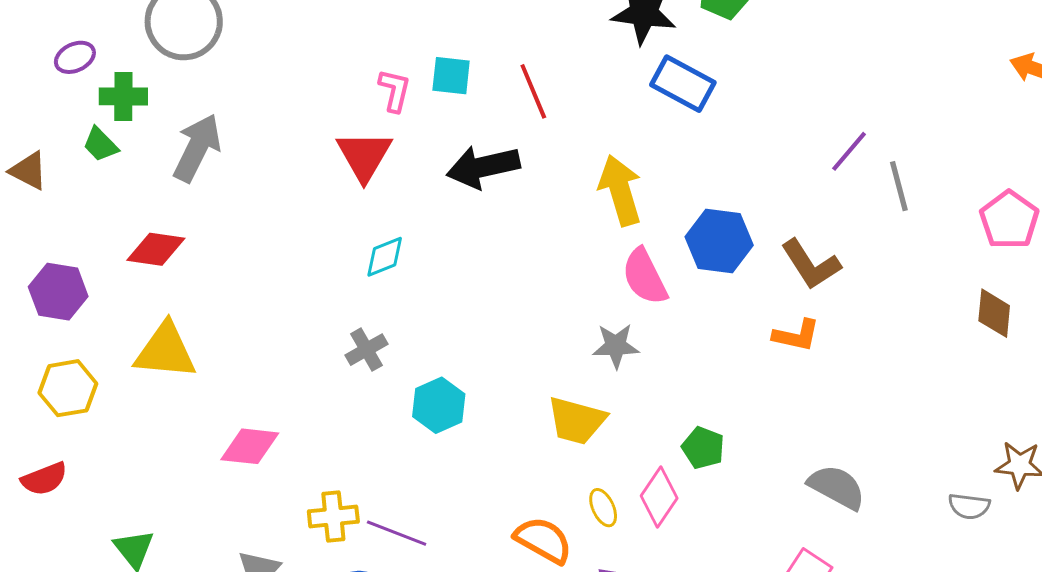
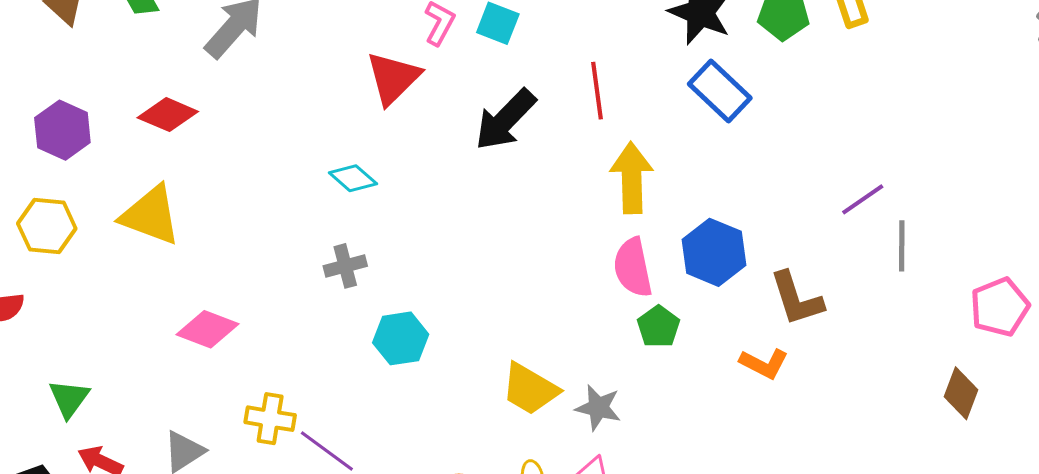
red line: (533, 91) -> (597, 91), moved
black arrow: (483, 167) -> (505, 120), turned -48
cyan diamond: (385, 257) -> (353, 178), moved, turned 48
gray star: (616, 346) -> (598, 408), moved
green pentagon: (703, 448) -> (658, 327), moved

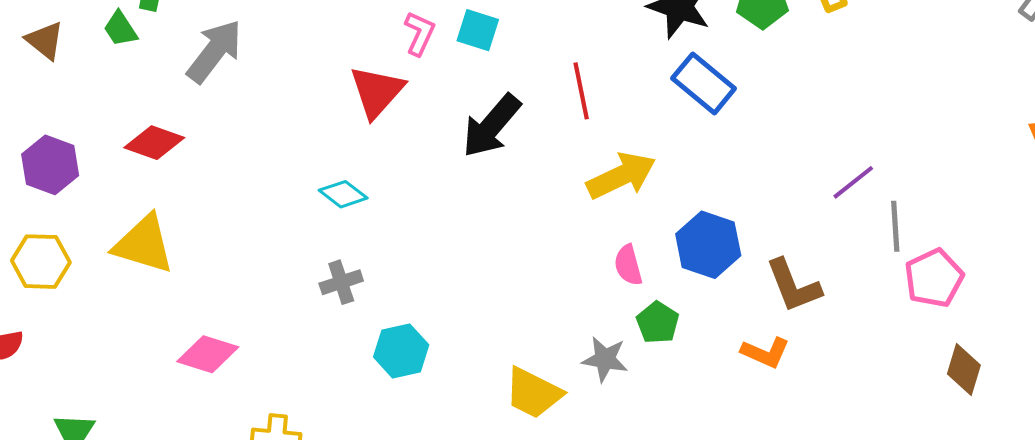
yellow arrow: (632, 178) -> (621, 176), turned 70
pink semicircle: (633, 268) -> (628, 265), size x0.7
pink pentagon: (1000, 307) -> (934, 278), moved
gray star: (598, 408) -> (605, 359), moved

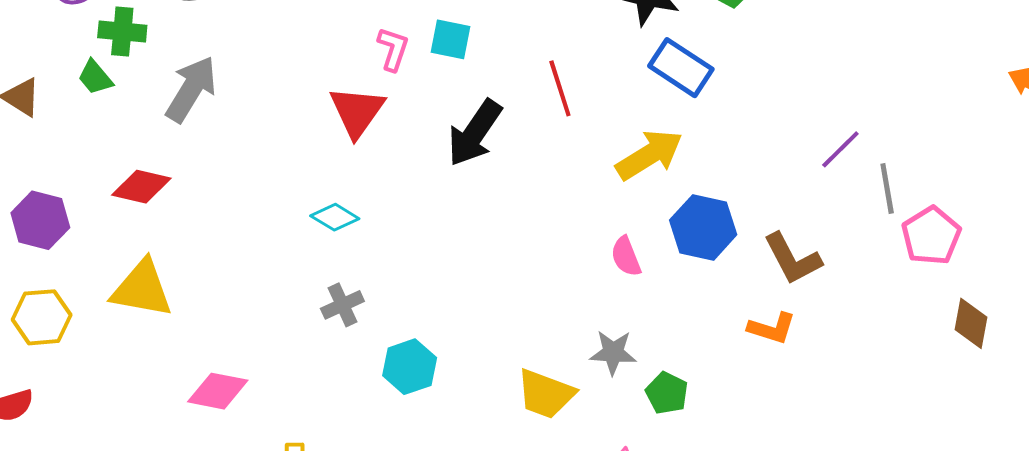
yellow arrow: (621, 176) -> (649, 155), moved
green pentagon: (658, 323) -> (667, 393), moved

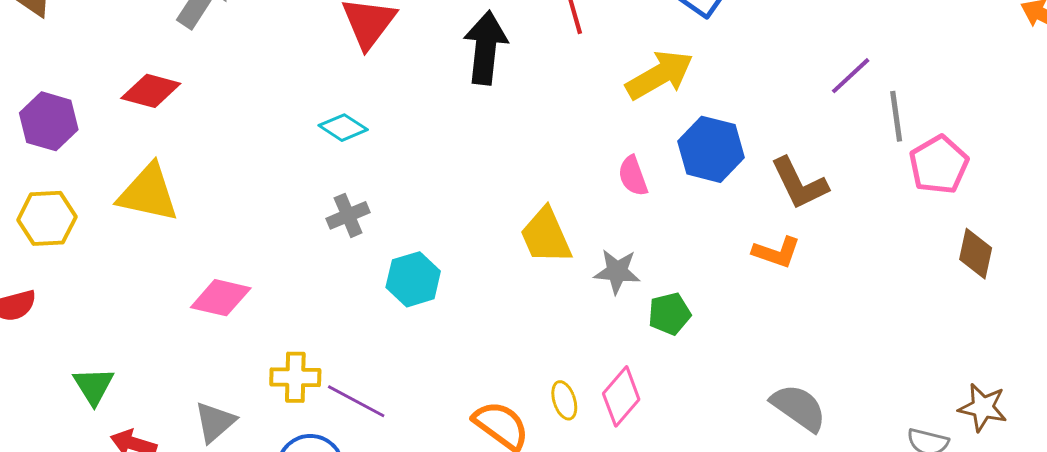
black arrow: (475, 133) -> (486, 48), turned 150
green pentagon: (667, 393) -> (669, 314), turned 30
yellow trapezoid: (546, 394) -> (546, 236), moved, turned 44

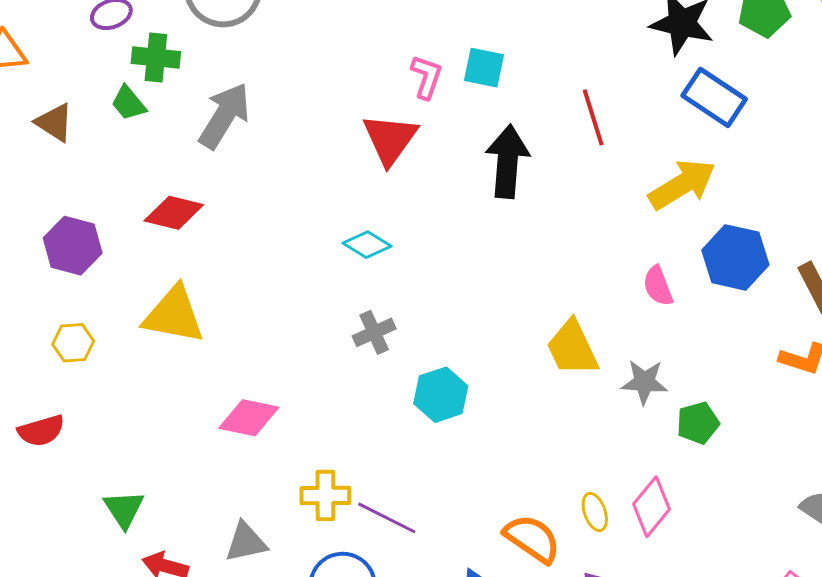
yellow hexagon: (47, 218) -> (73, 343), size x0.7
gray triangle: (215, 422) -> (246, 542), turned 30

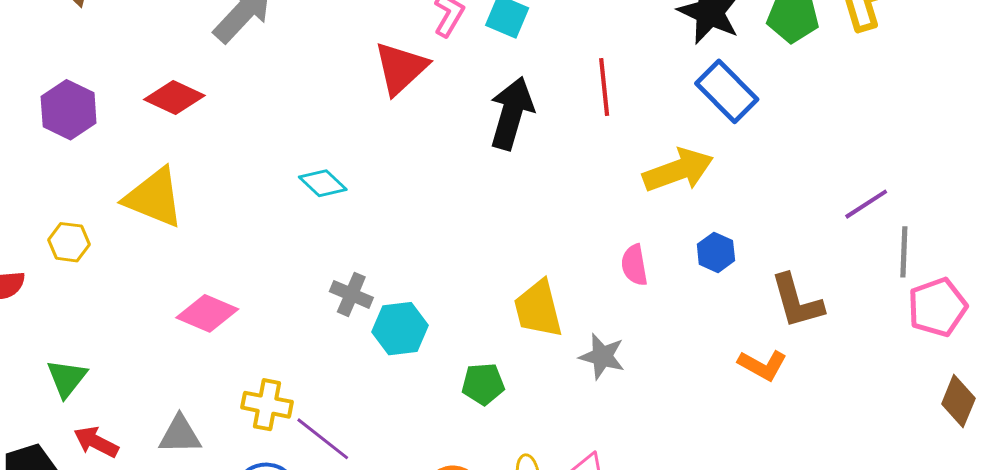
cyan diamond: (367, 245) -> (323, 183), moved
blue hexagon: (735, 257) -> (716, 252), size x0.6
gray cross: (374, 332) -> (351, 294), moved, turned 36
yellow hexagon: (73, 343) -> (69, 242), moved
green pentagon: (698, 423) -> (483, 384), moved

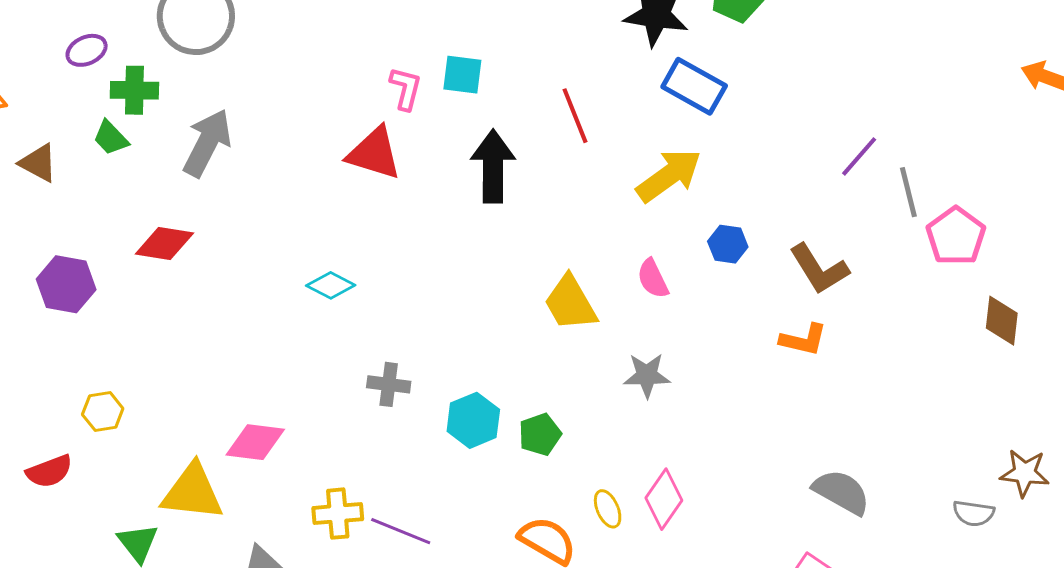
red triangle: (401, 68) -> (374, 153), turned -44
yellow triangle: (154, 198) -> (192, 492), moved
yellow trapezoid: (538, 309) -> (570, 303), moved
cyan hexagon: (400, 329) -> (473, 420), moved

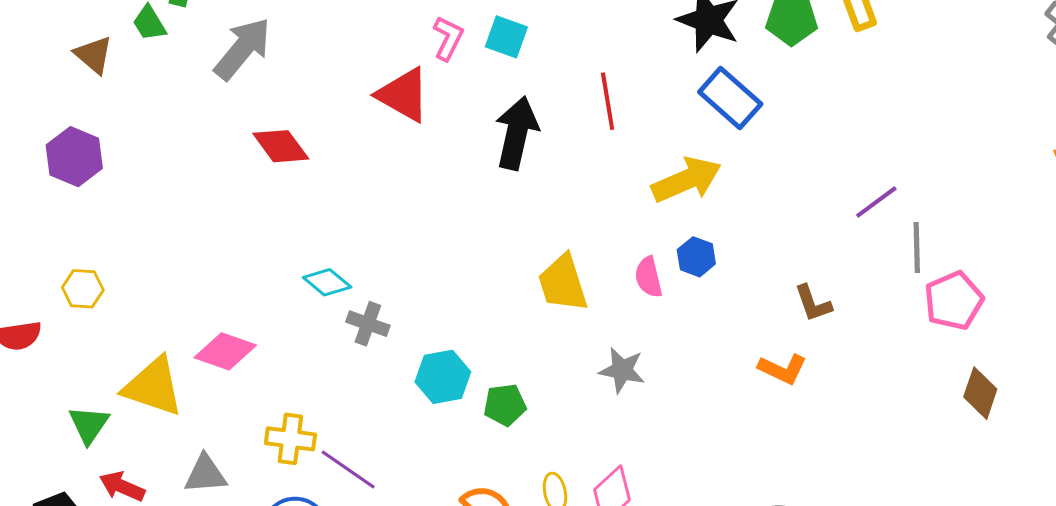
brown triangle: (38, 163) -> (94, 55), moved
red diamond: (164, 244) -> (281, 146), moved, turned 32
blue hexagon: (728, 244) -> (696, 257), moved
brown L-shape: (819, 269) -> (813, 303), size x0.7
cyan diamond: (331, 285) -> (327, 282), moved

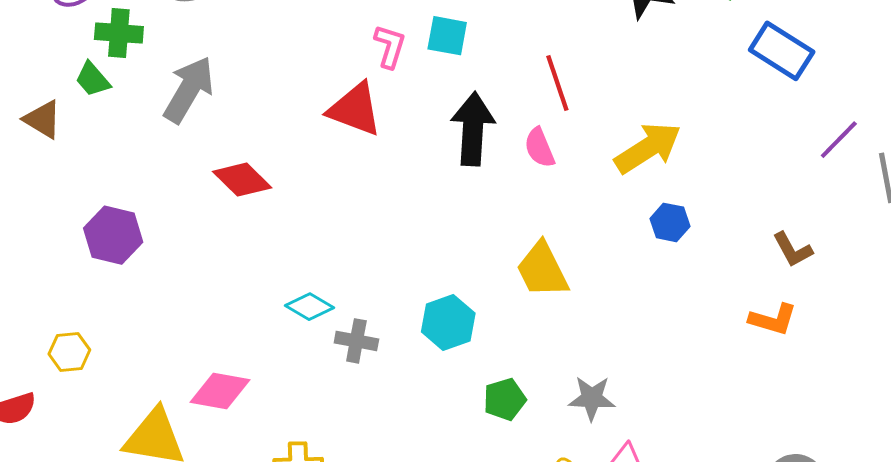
blue rectangle: (730, 98) -> (782, 51), moved
purple hexagon: (74, 157) -> (113, 235), moved
pink semicircle: (649, 277) -> (539, 148), moved
gray star: (622, 370) -> (592, 398), moved
cyan hexagon: (443, 377) -> (448, 323), moved

